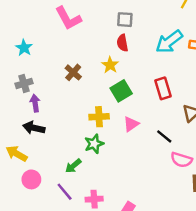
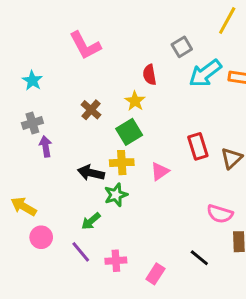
gray square: (125, 20) -> (182, 47), moved, turned -35
red rectangle: (163, 88) -> (198, 146), moved
green square: (121, 91) -> (129, 132), moved
black arrow: (34, 128) -> (91, 173), moved
black line: (164, 136) -> (199, 258), moved

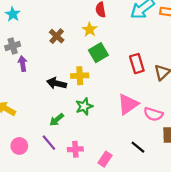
green square: (129, 132) -> (98, 53), moved
pink triangle: (160, 171) -> (128, 104), moved, size x1.5
green star: (116, 195) -> (84, 106), moved
pink circle: (41, 237) -> (19, 146), moved

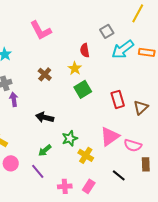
yellow cross: (80, 76) -> (86, 155), moved, turned 35
pink circle: (19, 146) -> (11, 163), moved
pink cross: (75, 149) -> (65, 186), moved

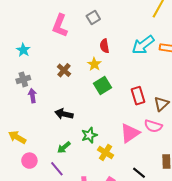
pink L-shape: (41, 30) -> (60, 26), turned 50
gray square: (107, 31) -> (93, 18), moved
pink semicircle: (133, 145) -> (153, 126), moved

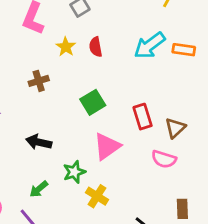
yellow star: (94, 64) -> (66, 47), moved
brown cross: (64, 70) -> (39, 81), turned 32
pink triangle: (130, 133) -> (107, 146), moved

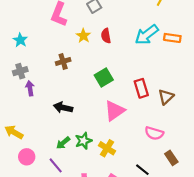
pink semicircle: (164, 159) -> (154, 133), moved
green star: (74, 172) -> (83, 141), moved
brown rectangle: (182, 209) -> (171, 158), turned -32

